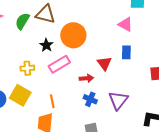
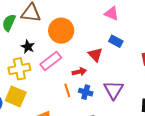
black star: (46, 45) -> (28, 47), moved
blue rectangle: (126, 52) -> (116, 41), turned -56
yellow cross: (27, 68) -> (19, 69), size x1.5
orange line: (52, 101) -> (67, 90), moved

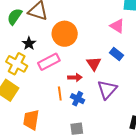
yellow cross: (19, 69) -> (17, 64), turned 30
purple triangle: (114, 90) -> (107, 89), moved

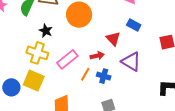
pink rectangle: (49, 62) -> (67, 59), moved
purple triangle: (107, 89) -> (131, 62), turned -30
orange line: (60, 94) -> (85, 74), turned 48

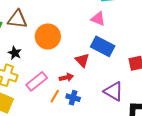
blue rectangle: (134, 25) -> (103, 46), size x1.6
purple triangle: (131, 62) -> (114, 91), moved

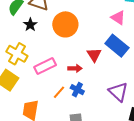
black star: (15, 53) -> (30, 25), moved
orange line: (55, 96) -> (59, 92), moved

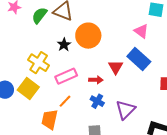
black star: (30, 25) -> (64, 45), moved
orange line: (59, 92) -> (65, 101), moved
purple triangle: (118, 92) -> (125, 110), moved, turned 30

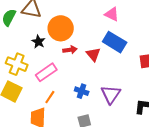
red arrow: (96, 80) -> (70, 50), moved

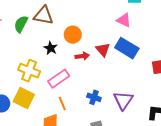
orange circle: (61, 28) -> (73, 35), size x0.7
red triangle: (93, 54) -> (103, 50), moved
orange line: (50, 97) -> (62, 103), turned -56

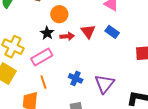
black star: (51, 48) -> (47, 33), moved
blue rectangle: (127, 48) -> (112, 32), size x0.6

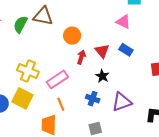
black star: (47, 33) -> (102, 76), moved
red arrow: (67, 36) -> (81, 57), turned -64
purple triangle: (104, 84) -> (122, 102), turned 35

